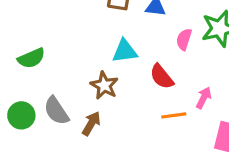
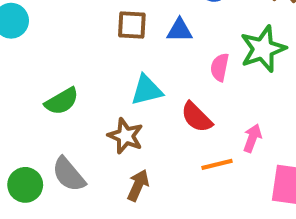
green semicircle: (31, 58) -> (62, 101), moved
brown arrow: (91, 123) -> (138, 185), moved

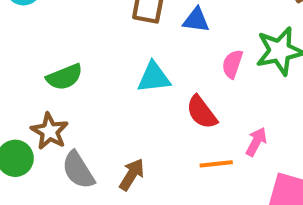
brown star: (126, 136) -> (50, 131), moved
gray semicircle: (69, 174) -> (78, 170), moved

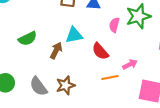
brown star: (50, 131) -> (65, 85), moved, turned 30
pink arrow: (256, 142) -> (130, 64), turned 40
brown arrow: (132, 174) -> (56, 51), moved

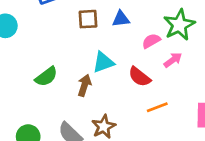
pink semicircle: (114, 25) -> (151, 41), turned 56
pink arrow: (130, 64) -> (173, 60), moved

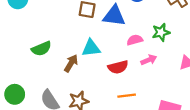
blue triangle: (121, 19) -> (114, 16), size x1.5
green star: (179, 25) -> (161, 32), size x0.7
red semicircle: (139, 77) -> (118, 67), turned -66

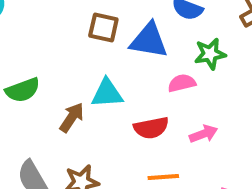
green star: (161, 32) -> (210, 54), moved
pink arrow: (149, 60) -> (204, 134), moved

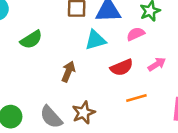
green semicircle: (23, 90) -> (31, 40), moved
cyan triangle: (107, 93) -> (95, 40), moved

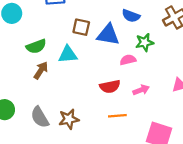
cyan triangle: (95, 40) -> (68, 55), moved
brown arrow: (68, 72) -> (41, 70), moved

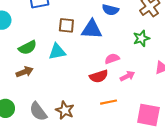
green star: (145, 42) -> (141, 38), moved
pink semicircle: (128, 60) -> (112, 59), moved
brown arrow: (41, 70) -> (25, 72), moved, turned 42
brown star: (69, 119) -> (65, 110), turned -30

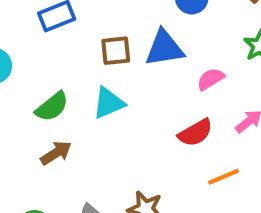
pink semicircle: (112, 59) -> (211, 79), moved

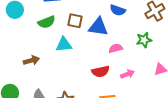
green semicircle: (52, 107) -> (47, 22), moved

